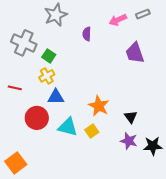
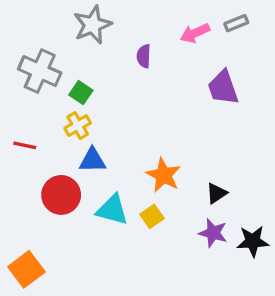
black triangle: (131, 117) -> (216, 193), turned 32

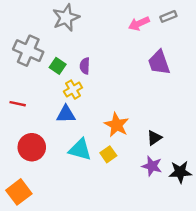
purple semicircle: (144, 56) -> (85, 66), moved
yellow cross: (78, 126) -> (73, 90), moved
red circle: (61, 195) -> (32, 147), moved

